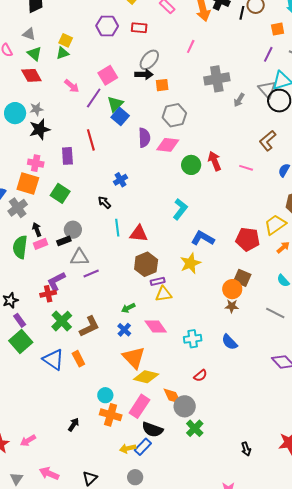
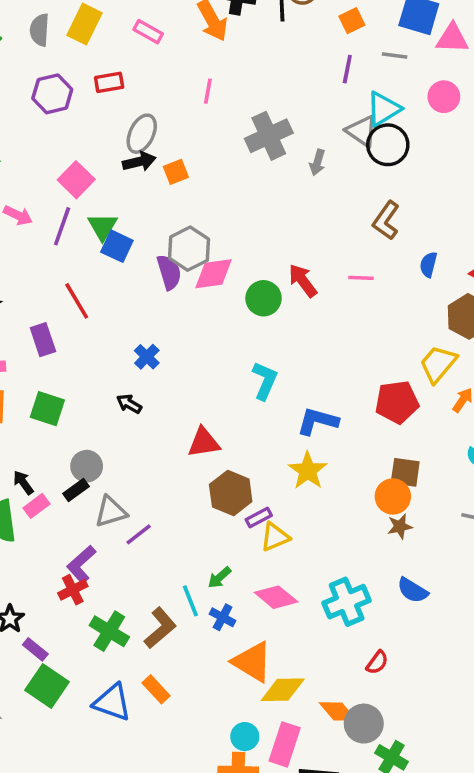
gray hexagon: (174, 115) -> (189, 249), moved
cyan line: (117, 228) -> (190, 601), moved
cyan cross: (193, 339) -> (347, 602), size x1.4
cyan circle: (105, 395) -> (245, 737), moved

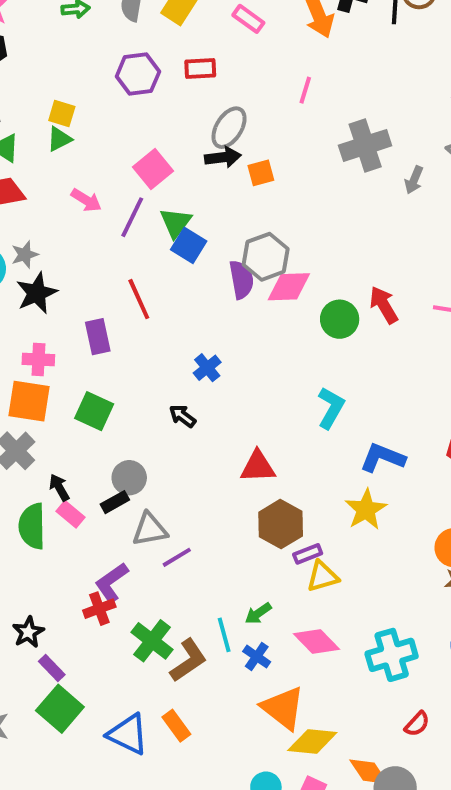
pink rectangle: (36, 506) -> (71, 514), turned 70
green cross: (109, 631) -> (152, 641), moved

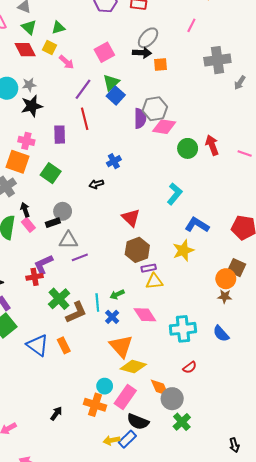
yellow square: (62, 113) -> (50, 47), moved
purple line: (132, 217) -> (83, 89), moved
black arrow: (183, 416) -> (96, 184), turned -64
red triangle: (258, 467) -> (131, 218), turned 36

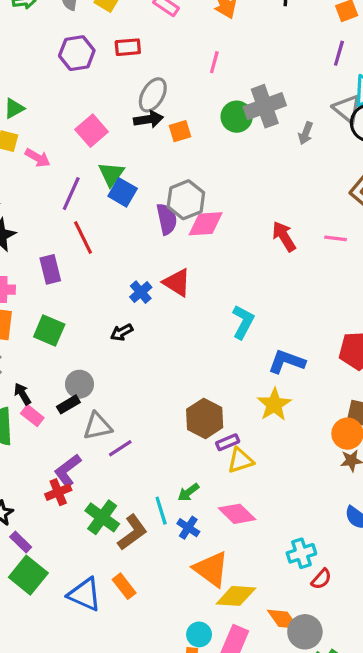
green circle: (188, 148) -> (237, 117), moved
red triangle: (131, 218) -> (177, 283), moved
cyan cross: (183, 329) -> (301, 553), moved, size x0.7

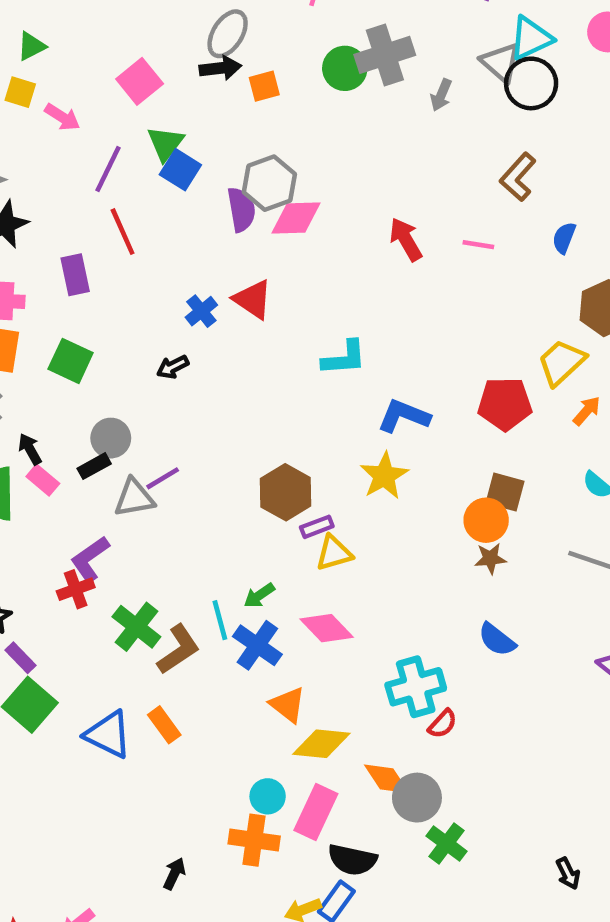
cyan L-shape: (243, 322) -> (344, 358), turned 56
purple line: (120, 448) -> (163, 478), moved
blue cross: (188, 528) -> (257, 645), size x1.5
cyan cross: (301, 553) -> (416, 687), size x1.4
orange triangle: (211, 569) -> (288, 705), size x0.7

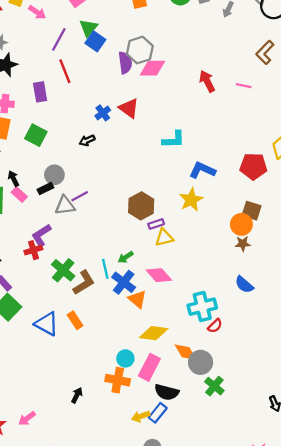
orange triangle: (288, 705) -> (137, 299), moved

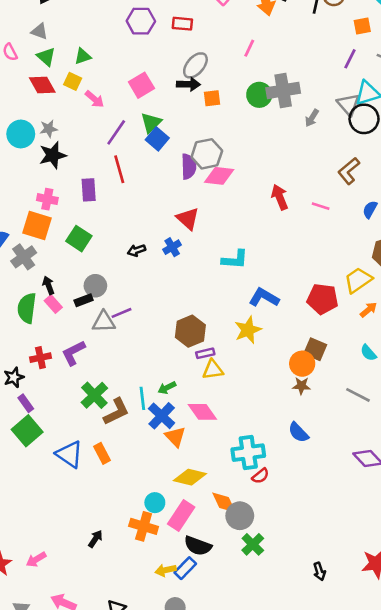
blue cross: (103, 113) -> (172, 247), moved
red cross: (33, 250) -> (40, 358), moved

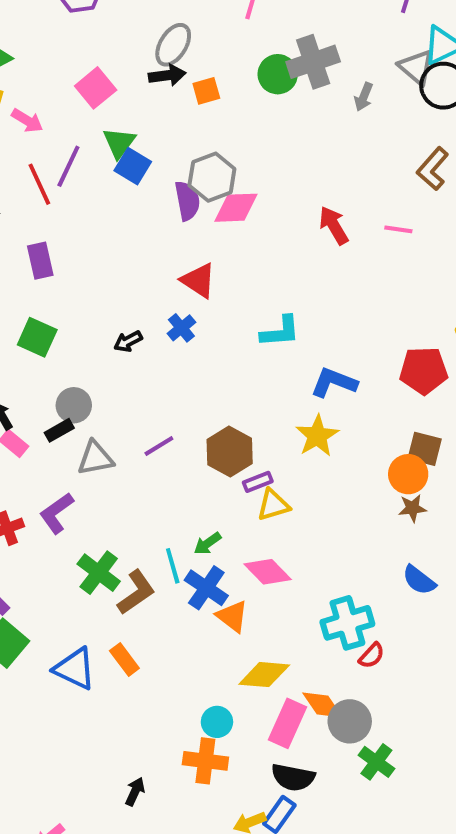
red line: (119, 169) -> (39, 184), moved
purple line: (122, 313) -> (159, 446), moved
pink rectangle: (181, 515) -> (287, 723), moved

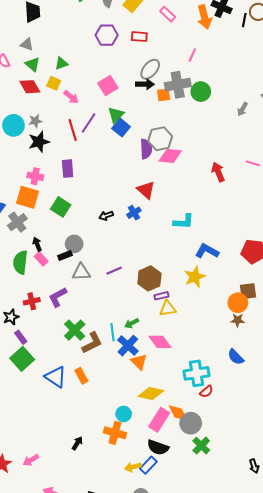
gray cross: (313, 62) -> (178, 85), moved
pink line: (398, 229) -> (253, 163), moved
brown square: (425, 449) -> (248, 291), turned -30

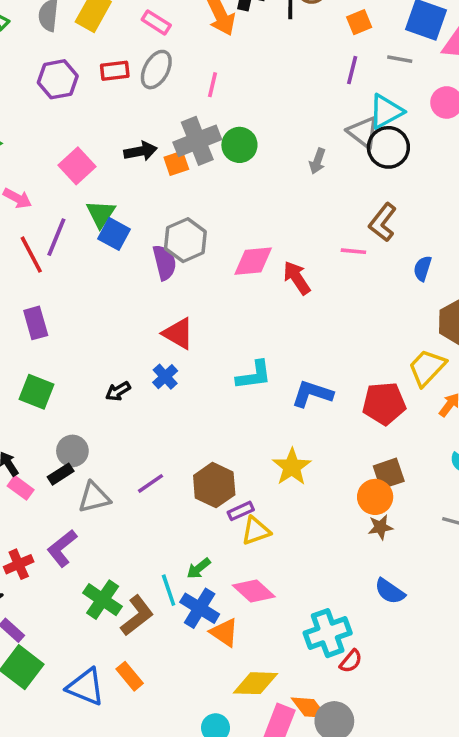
gray ellipse: (150, 69) -> (156, 70), moved
pink diamond: (170, 156) -> (253, 261), moved
blue L-shape: (207, 251) -> (312, 394), moved

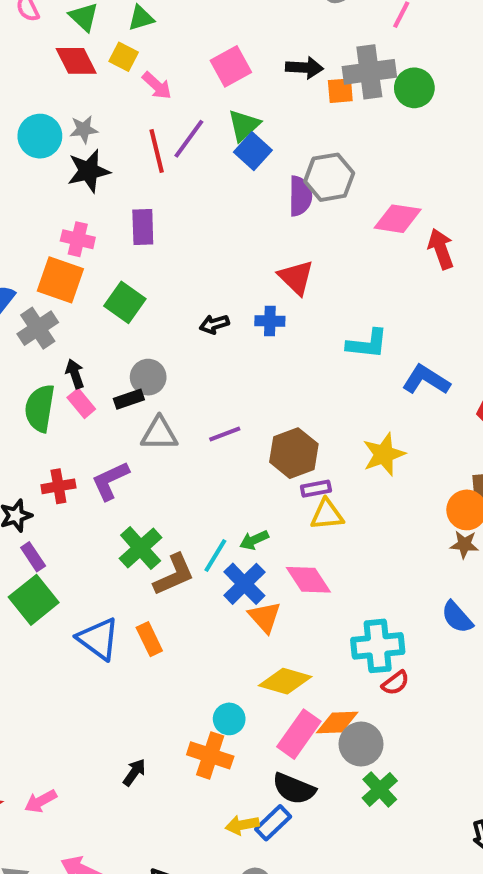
blue cross: (165, 377) -> (270, 321), turned 30
cyan line: (169, 590) -> (215, 556), turned 36
orange diamond: (309, 708) -> (337, 723), turned -69

